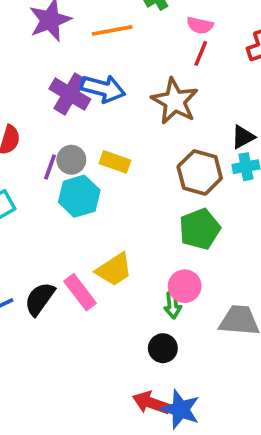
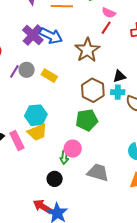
cyan hexagon: (79, 196) -> (36, 115), moved

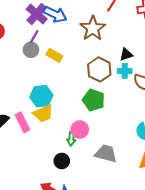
purple line: (14, 71) -> (34, 37), moved
green pentagon: (87, 120) -> (94, 100), turned 30

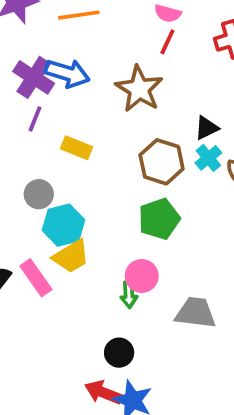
gray circle: (31, 50) -> (39, 194), moved
cyan cross: (125, 71) -> (208, 158), turned -32
green pentagon: (94, 100) -> (159, 219), turned -30
black circle: (62, 161) -> (119, 353), moved

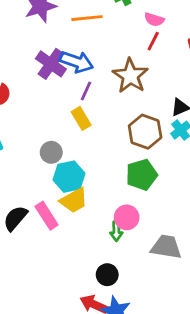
purple line: (35, 119) -> (86, 91), moved
yellow rectangle: (77, 148) -> (81, 118), turned 35

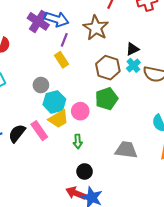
pink circle: (127, 217) -> (80, 111), moved
green arrow: (116, 231) -> (78, 141), moved

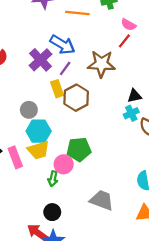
purple cross: (38, 21) -> (40, 60), moved
brown star: (96, 28) -> (101, 64), turned 30
brown hexagon: (108, 68) -> (76, 98), moved
green pentagon: (107, 99) -> (79, 149), moved
pink circle: (80, 111) -> (64, 164), moved

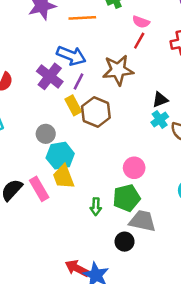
green pentagon: (79, 149) -> (127, 198), moved
yellow trapezoid: (38, 150) -> (64, 177), turned 95
pink circle: (64, 164) -> (134, 168), moved
green arrow: (53, 179) -> (96, 207), moved
black circle: (52, 212) -> (125, 242), moved

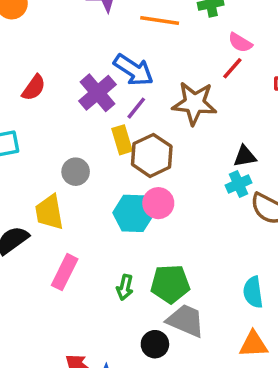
cyan hexagon: (60, 156) -> (133, 213), moved
pink circle: (134, 168) -> (158, 203), moved
yellow trapezoid: (64, 177) -> (49, 212), moved
pink rectangle: (39, 189) -> (65, 272), moved, turned 45

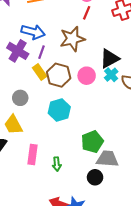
black triangle: (245, 156) -> (110, 59), size x1.5
pink circle: (158, 203) -> (87, 76), moved
green arrow: (125, 287) -> (57, 164), moved

